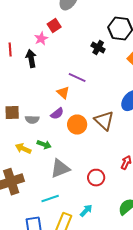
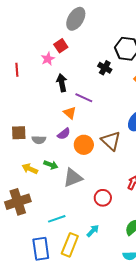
black arrow: (31, 59) -> (62, 83), moved
gray triangle: (60, 169) -> (73, 178), moved

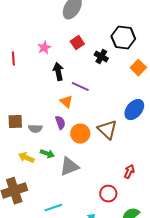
red square: (61, 46) -> (77, 43), moved
purple semicircle: (64, 134) -> (60, 123), turned -72
red circle: (103, 198) -> (108, 194), moved

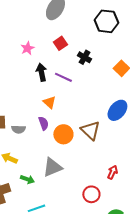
black hexagon: (123, 38) -> (106, 21), moved
purple line: (80, 87) -> (63, 77), moved
green arrow: (47, 154) -> (27, 179), moved

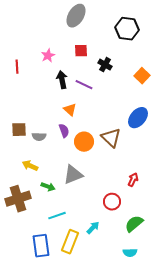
red square: (60, 43) -> (81, 51), turned 32

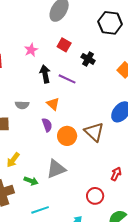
red square: (81, 51) -> (64, 45), turned 32
gray semicircle: (39, 137) -> (22, 105), moved
yellow arrow: (30, 166) -> (13, 160), turned -77

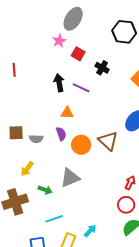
pink star: (31, 50) -> (59, 41), moved
orange triangle: (53, 104) -> (67, 113), turned -40
gray semicircle: (22, 105) -> (36, 139), moved
red circle: (95, 196) -> (126, 205), moved

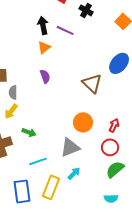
orange triangle: (67, 113) -> (44, 47), moved, turned -40
gray semicircle: (36, 139) -> (13, 92), moved, turned 88
orange circle: (81, 145) -> (83, 122), moved
gray triangle: (70, 178) -> (70, 147), moved

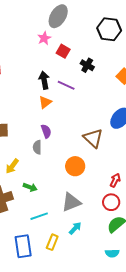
gray semicircle: (13, 92) -> (37, 147), moved
orange circle: (83, 122) -> (75, 166), moved
yellow rectangle: (51, 187) -> (52, 242), size x0.7

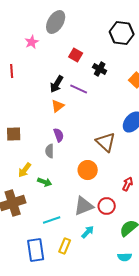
gray ellipse: (58, 16) -> (56, 22), moved
pink star: (44, 38) -> (32, 42), moved
black arrow: (44, 80) -> (57, 84), turned -138
green arrow: (30, 187) -> (45, 182), moved
red circle: (111, 202) -> (107, 206), moved

